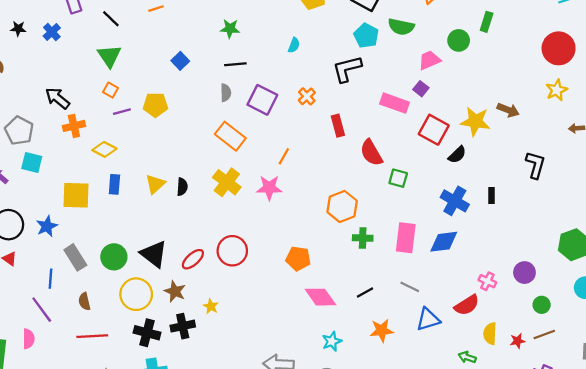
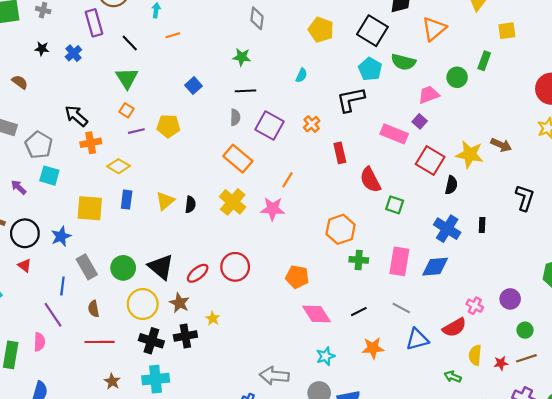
black semicircle: (457, 155) -> (451, 185), turned -36

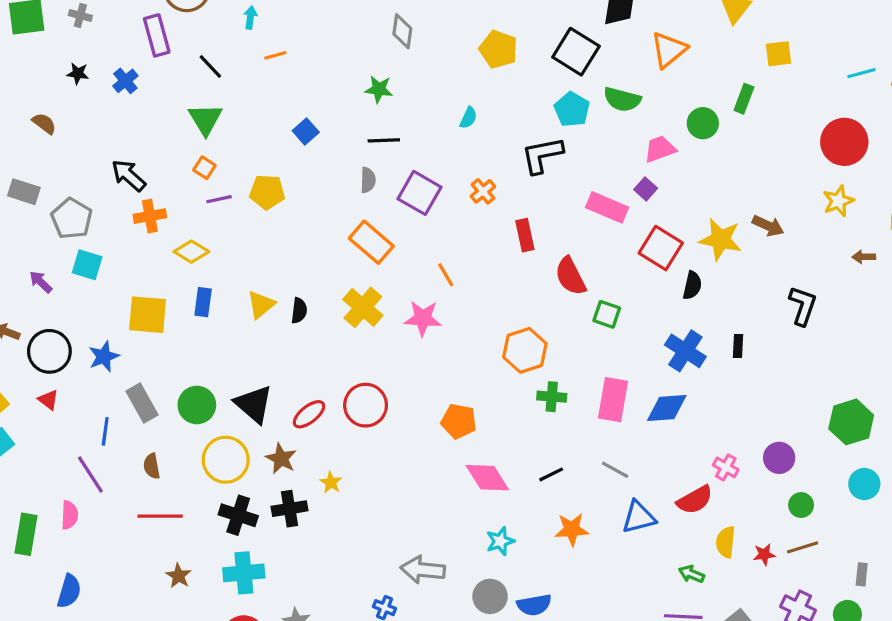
orange line: (287, 180) -> (446, 275), turned -63

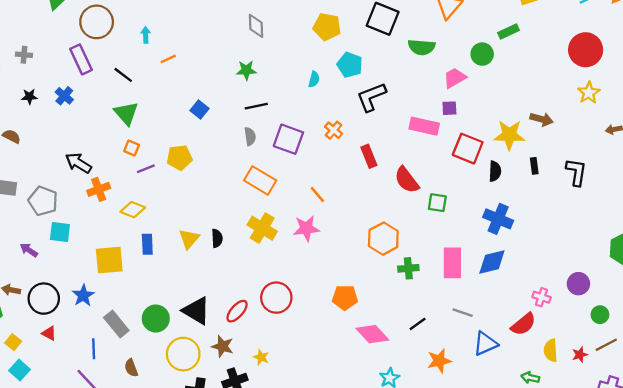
green rectangle: (744, 99) -> (508, 31), turned 54
cyan pentagon: (572, 109) -> (350, 65), moved
purple square: (646, 189) -> (449, 108), turned -35
black rectangle: (738, 346) -> (534, 166), moved

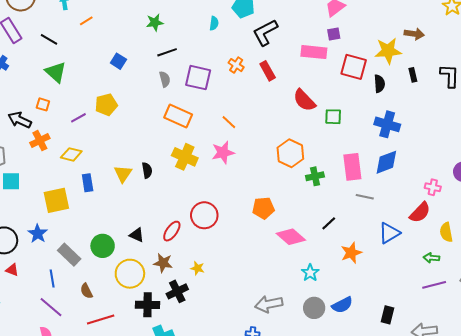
orange square: (132, 148) -> (43, 104), moved
red rectangle: (369, 156) -> (268, 71), moved
black triangle: (196, 311) -> (137, 235), size x0.6
gray line: (463, 313) -> (365, 197), moved

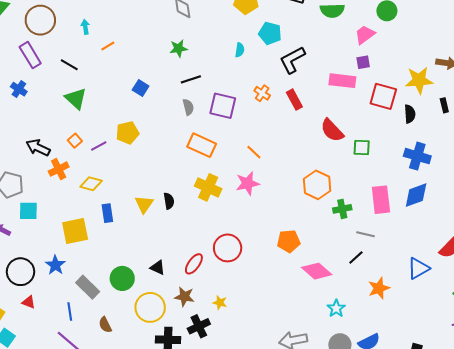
orange square: (43, 104) -> (75, 141), moved, turned 32
gray line: (365, 197) -> (365, 234), moved

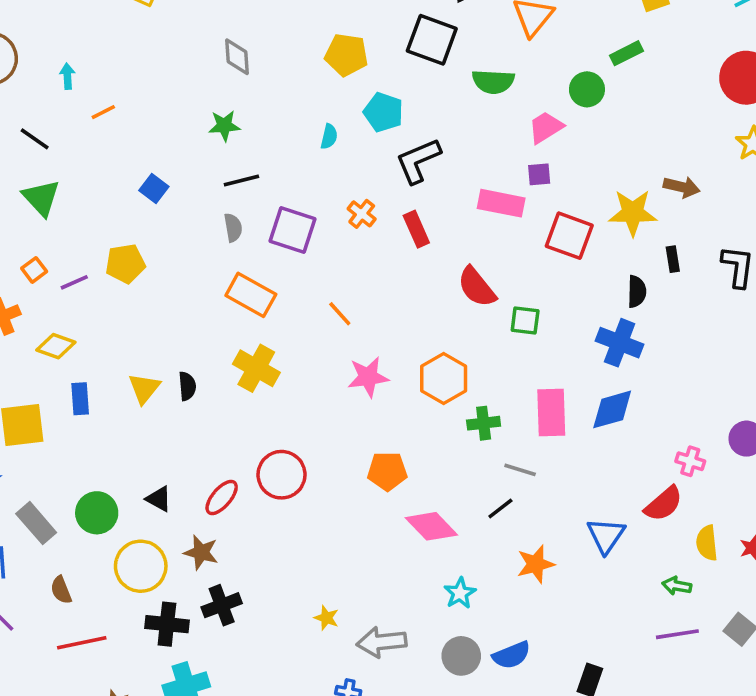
black semicircle: (410, 114) -> (637, 292), moved
pink star: (248, 183) -> (368, 377), moved
blue triangle: (418, 268) -> (606, 535), turned -30
yellow star: (220, 303) -> (326, 618), moved

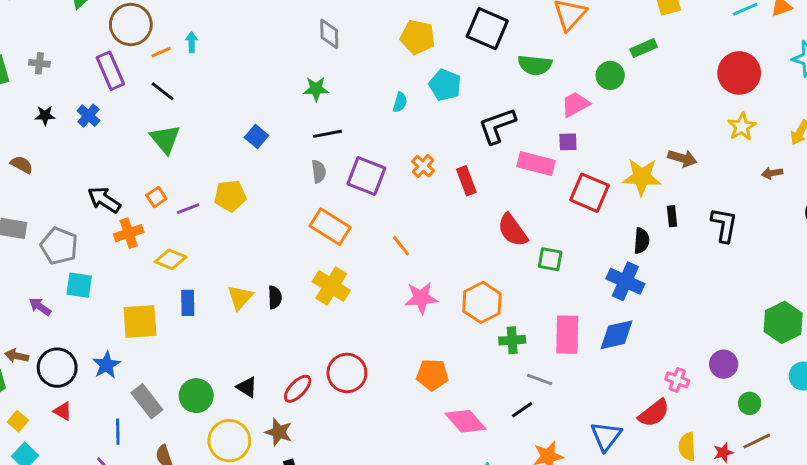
orange line: (103, 112) -> (161, 52), moved
black L-shape: (418, 161) -> (497, 126), moved

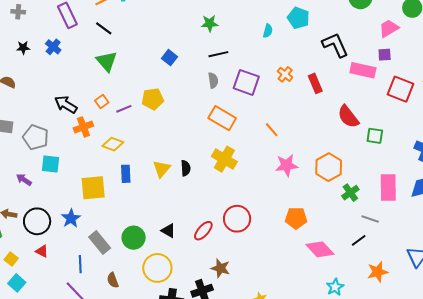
black L-shape: (497, 126) -> (335, 45), turned 88
green cross: (512, 340) -> (350, 193), turned -30
brown star: (279, 432) -> (220, 268), moved

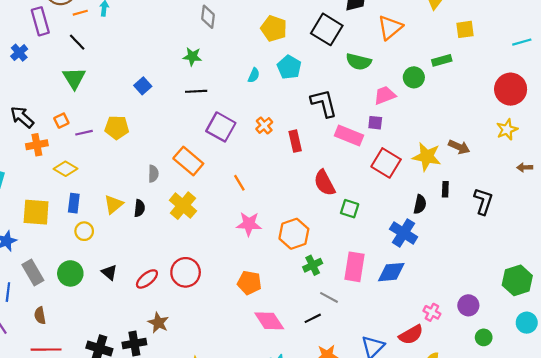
gray semicircle: (213, 80) -> (153, 174), moved
yellow circle: (157, 268) -> (84, 231), moved, size x0.6

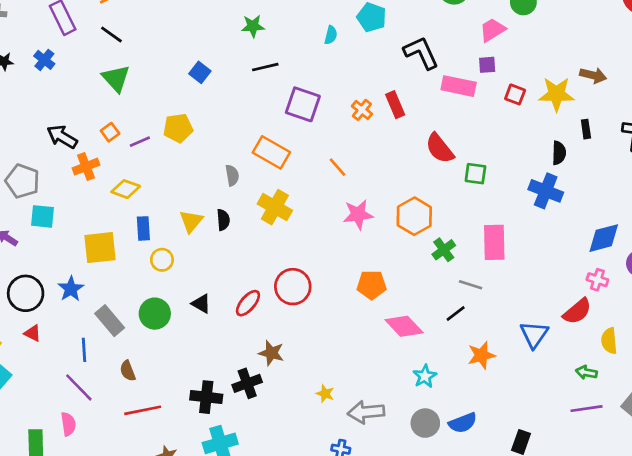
orange cross: (264, 125) -> (362, 110), moved
red square: (386, 163) -> (515, 94), moved, size x0.6
blue diamond: (391, 272) -> (604, 238), moved

